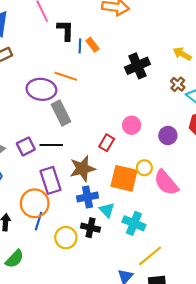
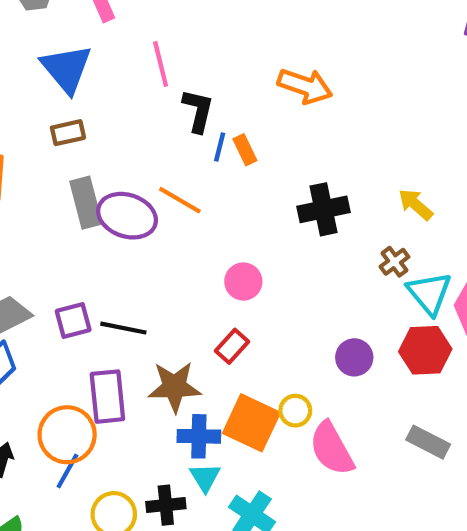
gray rectangle: (61, 113) -> (86, 203), moved
pink circle: (132, 125) -> (243, 282), moved
blue cross: (87, 197) -> (199, 436), moved
black cross: (91, 228) -> (166, 505), turned -30

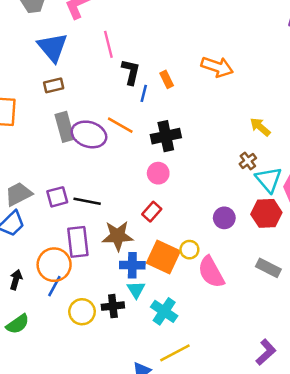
orange arrow: (305, 86) -> (217, 67), moved
orange rectangle: (245, 150) -> (167, 79), moved
black cross: (324, 209) -> (166, 136), moved

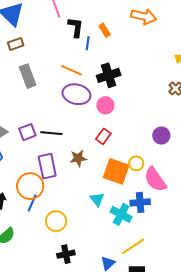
purple ellipse: (89, 134) -> (76, 94), moved
brown star: (118, 236) -> (78, 158), size x0.7
blue cross: (132, 265) -> (140, 202), moved
black cross: (113, 306) -> (66, 254), moved

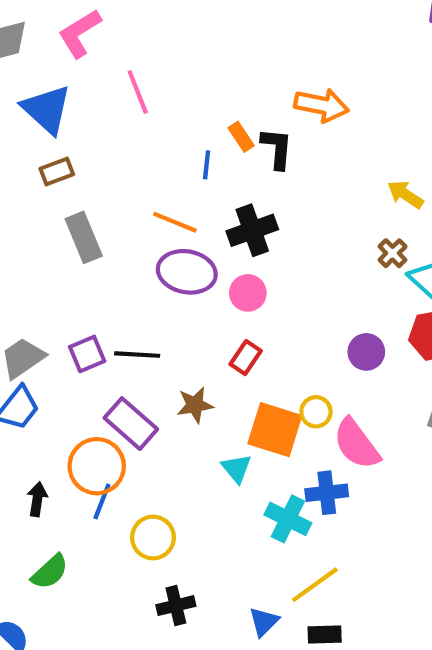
black L-shape: (76, 27) -> (277, 148), moved
purple rectangle: (47, 166) -> (131, 424), turned -35
cyan triangle: (97, 199) -> (236, 468), moved

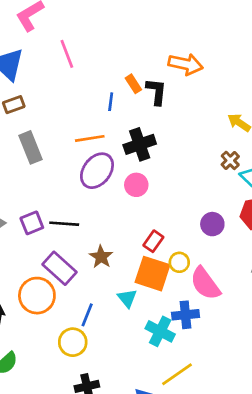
orange line: (175, 222) -> (90, 138), turned -32
purple ellipse: (187, 272) -> (97, 171), turned -63
red rectangle: (246, 358) -> (153, 241), moved
brown star: (195, 405) -> (101, 257), turned -30
blue line: (102, 501) -> (87, 315), moved

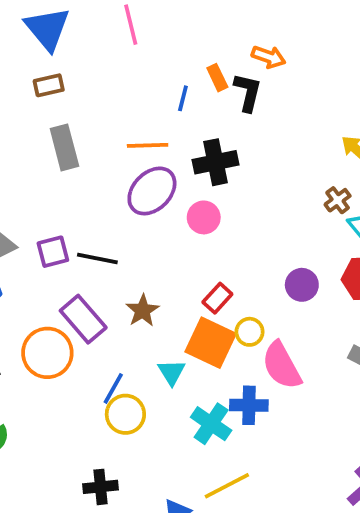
orange arrow: (186, 64) -> (269, 57), moved, size x0.7
yellow circle: (73, 342) -> (125, 414), moved

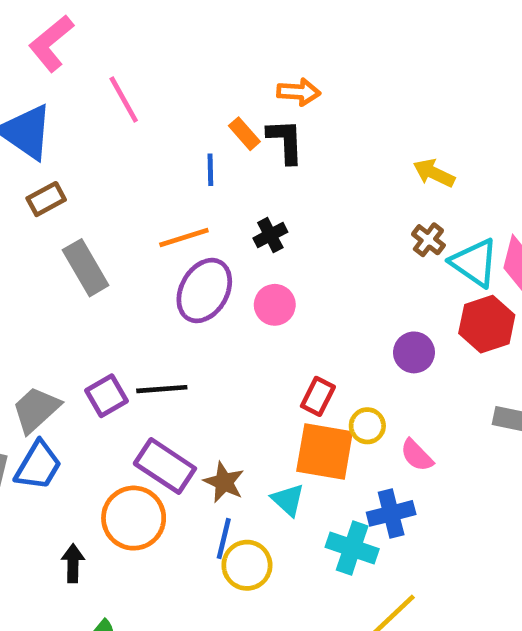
black cross: (215, 162) -> (270, 235), size x0.6
brown star: (143, 311) -> (224, 482), moved
pink semicircle: (282, 366) -> (417, 455), size x0.6

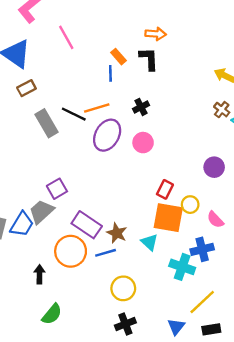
orange rectangle: (244, 134) -> (118, 57), moved
black line: (162, 389) -> (74, 114), moved, turned 30
gray trapezoid: (36, 410) -> (41, 212), moved
blue line: (224, 539) -> (106, 253), moved, turned 60
yellow circle: (247, 565) -> (123, 288), moved

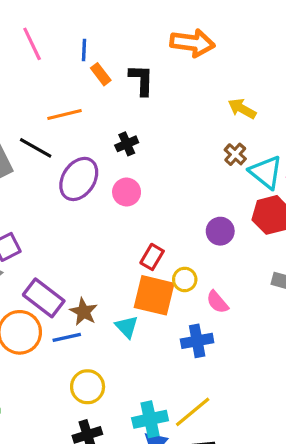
orange arrow: (156, 34) -> (192, 43), moved, size x1.5
blue line: (110, 73) -> (84, 50), moved
orange line: (97, 108) -> (65, 115), moved
cyan cross: (182, 267) -> (150, 419), moved, turned -35

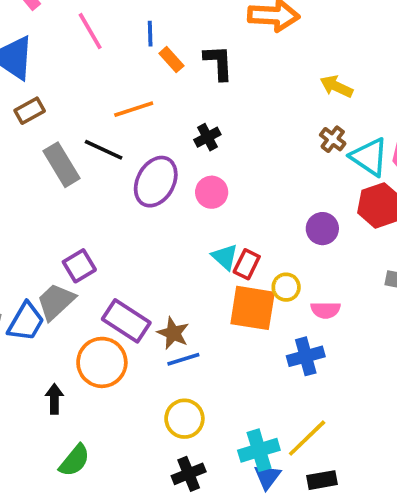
pink semicircle: (217, 302) -> (326, 310), turned -45
cyan triangle: (127, 327) -> (225, 257), moved
blue line: (67, 337) -> (183, 359), moved

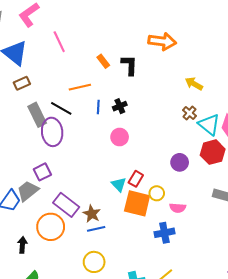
blue line: (150, 34) -> (98, 107), moved
purple ellipse: (156, 182) -> (52, 132), moved, turned -40
cyan triangle: (225, 257) -> (119, 184), moved

